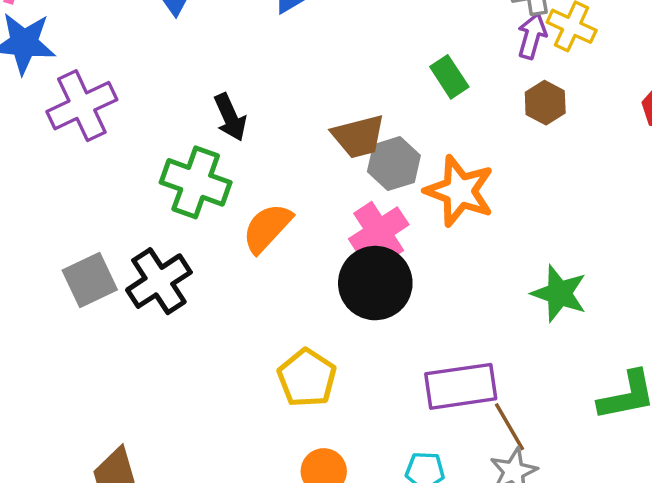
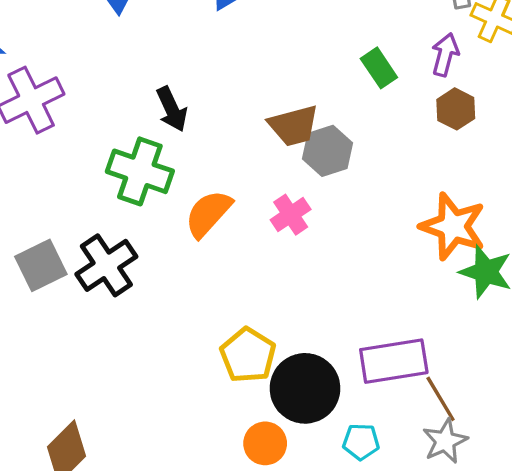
purple arrow: (532, 36) -> (445, 55), moved
brown hexagon: (545, 103) -> (456, 109), moved
orange star: (459, 191) -> (453, 226), moved
pink cross: (379, 232) -> (291, 215), moved, size x0.7
black circle: (375, 283) -> (305, 388), moved

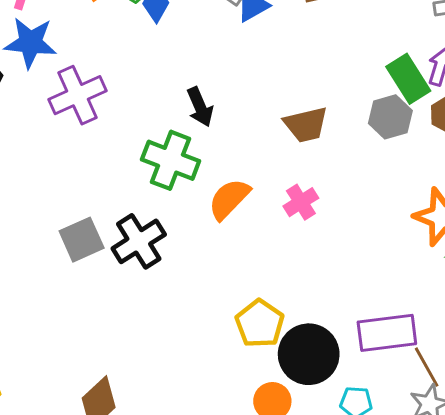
green rectangle: (379, 68) -> (408, 79), moved, size x1.4
gray hexagon: (328, 151) -> (390, 117), moved

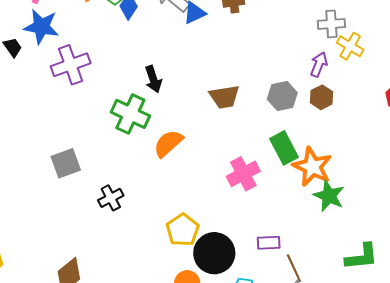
green rectangle: (408, 79) -> (284, 148), moved
pink cross: (301, 202) -> (243, 174), moved, size x1.4
black cross: (139, 241) -> (111, 198), moved, size x0.7
purple rectangle: (387, 333) -> (269, 243), size x0.6

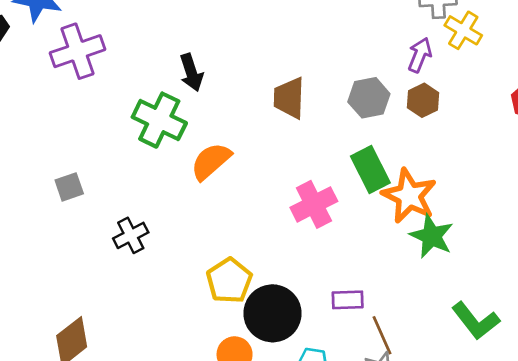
brown trapezoid: (224, 97) -> (289, 98), turned 100
gray square: (66, 163) -> (69, 187), size x0.7
green L-shape: (362, 257) -> (476, 321), turned 57

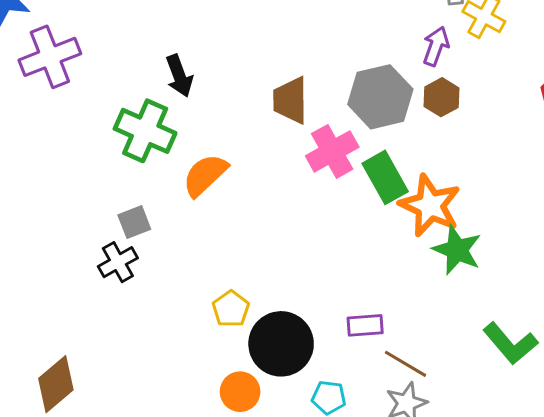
gray hexagon: (369, 98) -> (380, 97), size x1.4
gray square: (69, 187) -> (134, 222), moved
pink cross: (314, 204) -> (332, 151), moved
yellow pentagon: (229, 281) -> (231, 309), size x0.7
brown line: (382, 335) -> (405, 364), turned -33

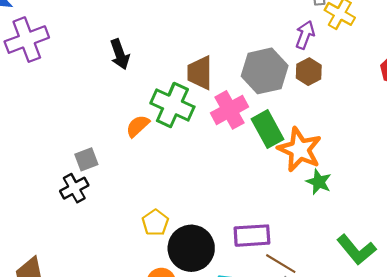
green cross: (145, 131) -> (172, 105), moved
orange semicircle: (205, 175) -> (138, 126), size x0.7
green star: (457, 250) -> (319, 182), size x0.7
purple rectangle: (365, 325) -> (252, 236), size x1.4

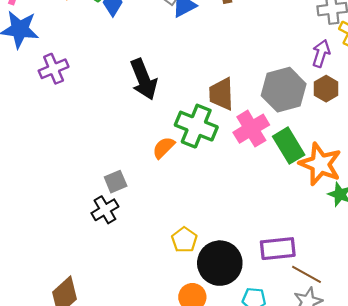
purple cross: (27, 40) -> (54, 69), size x0.7
black arrow: (120, 54) -> (144, 79), size x1.4

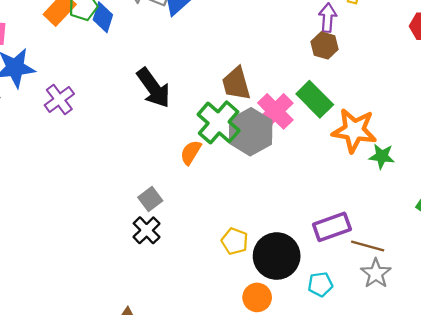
brown hexagon: (326, 89) -> (325, 45), moved
gray hexagon: (284, 90) -> (251, 132), moved
green cross: (196, 126) -> (219, 122), turned 33
green rectangle: (289, 146) -> (315, 99), moved

